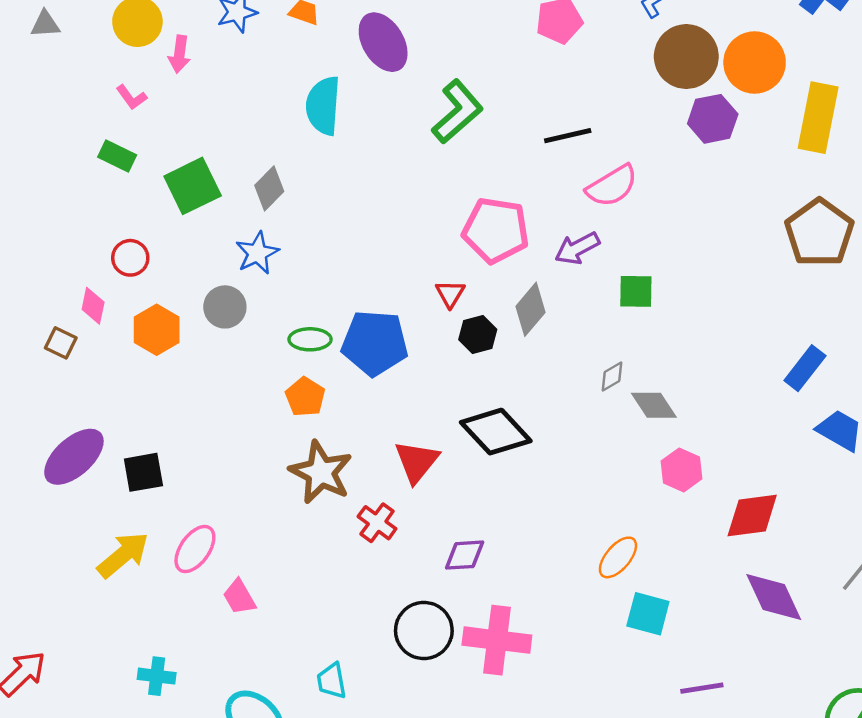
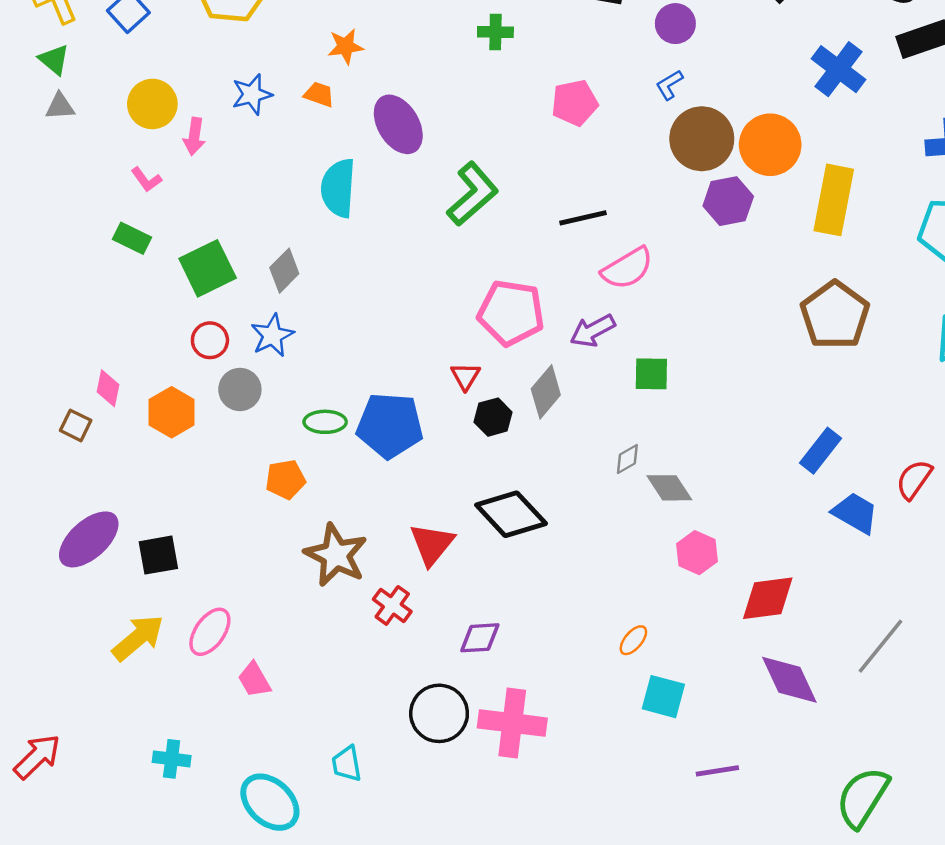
red circle: (130, 258) -> (210, 340), moved
orange pentagon: (305, 397) -> (286, 479), moved, turned 30
orange ellipse: (618, 557) -> (633, 640), size x0.7

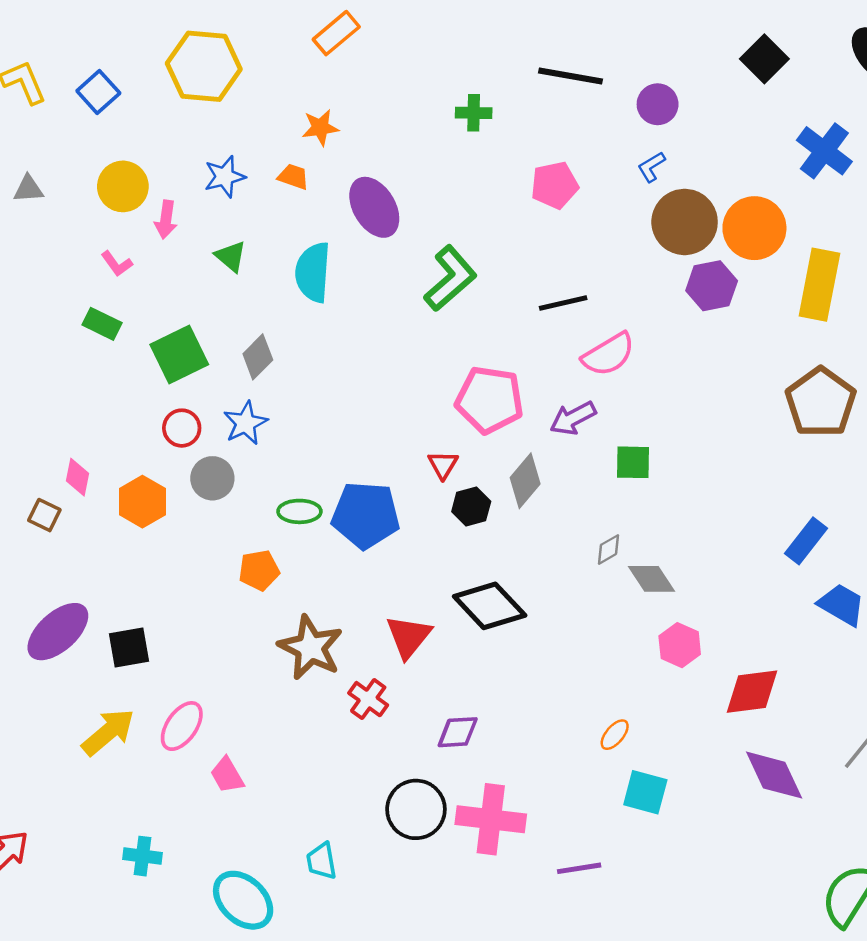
green triangle: (54, 60) -> (231, 256), moved
purple line: (717, 771) -> (579, 868), moved

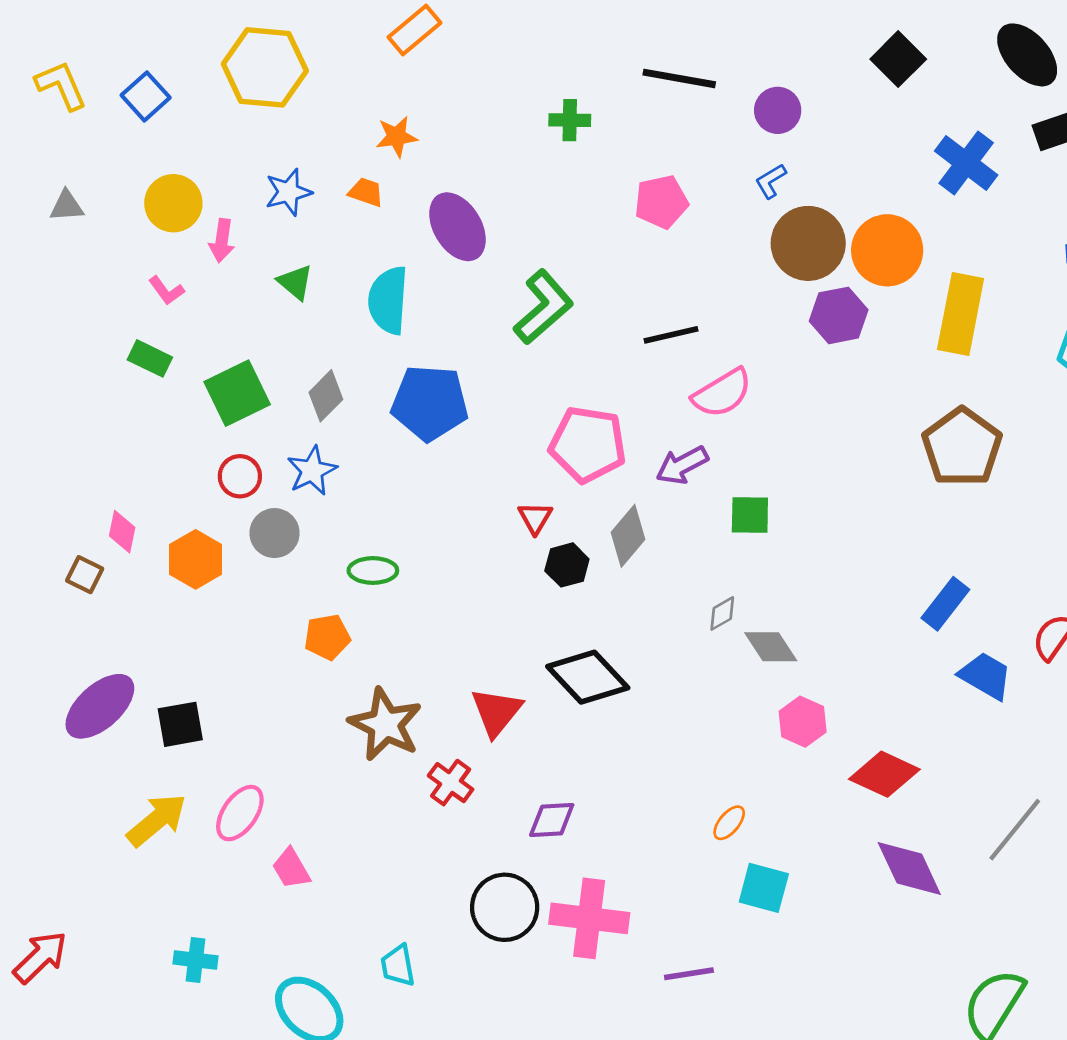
blue pentagon: (366, 515) -> (430, 403), moved
red diamond: (752, 692) -> (884, 774), turned 32

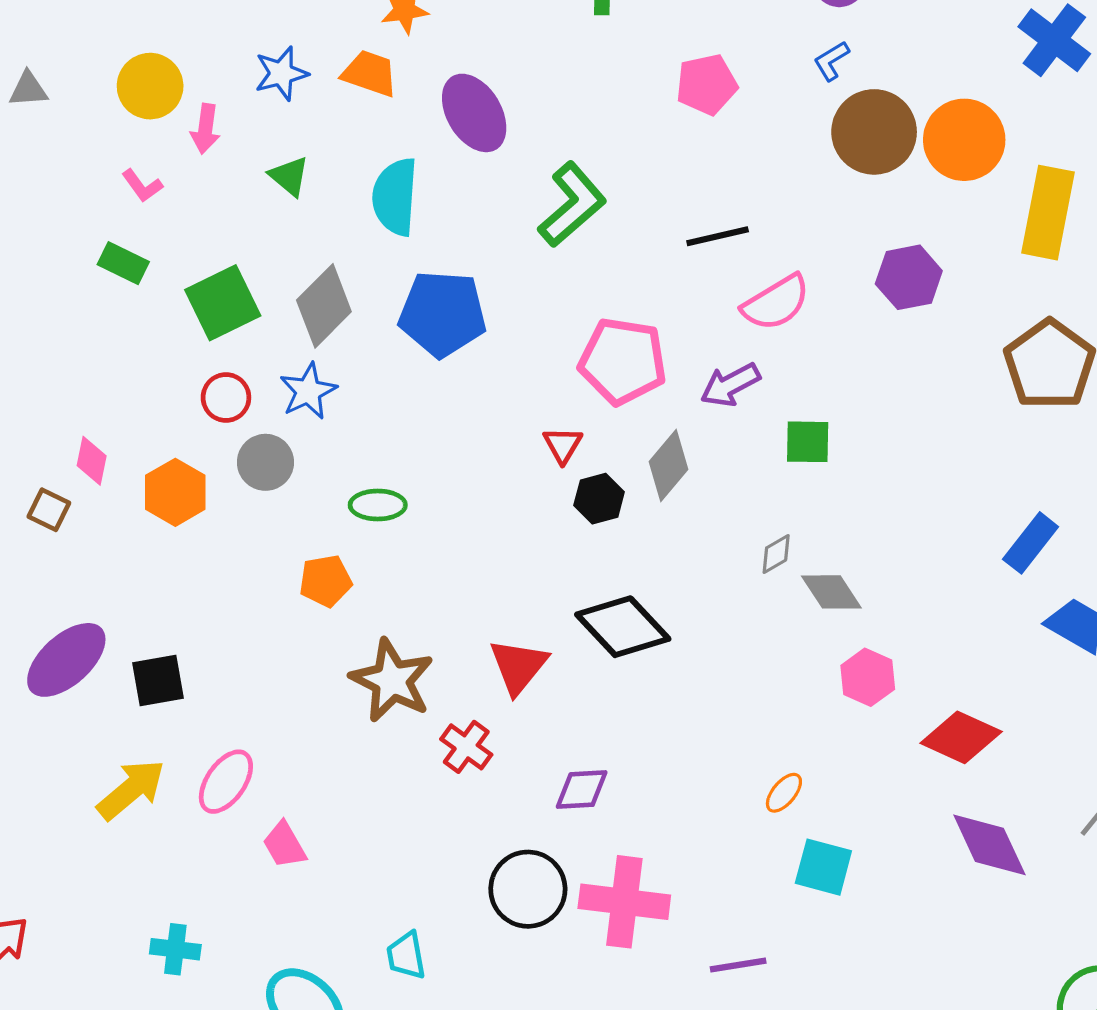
orange trapezoid: (366, 192) -> (370, 73), size x1.4
purple hexagon: (839, 315) -> (909, 277), moved
gray diamond: (326, 396) -> (324, 306), size x1.4

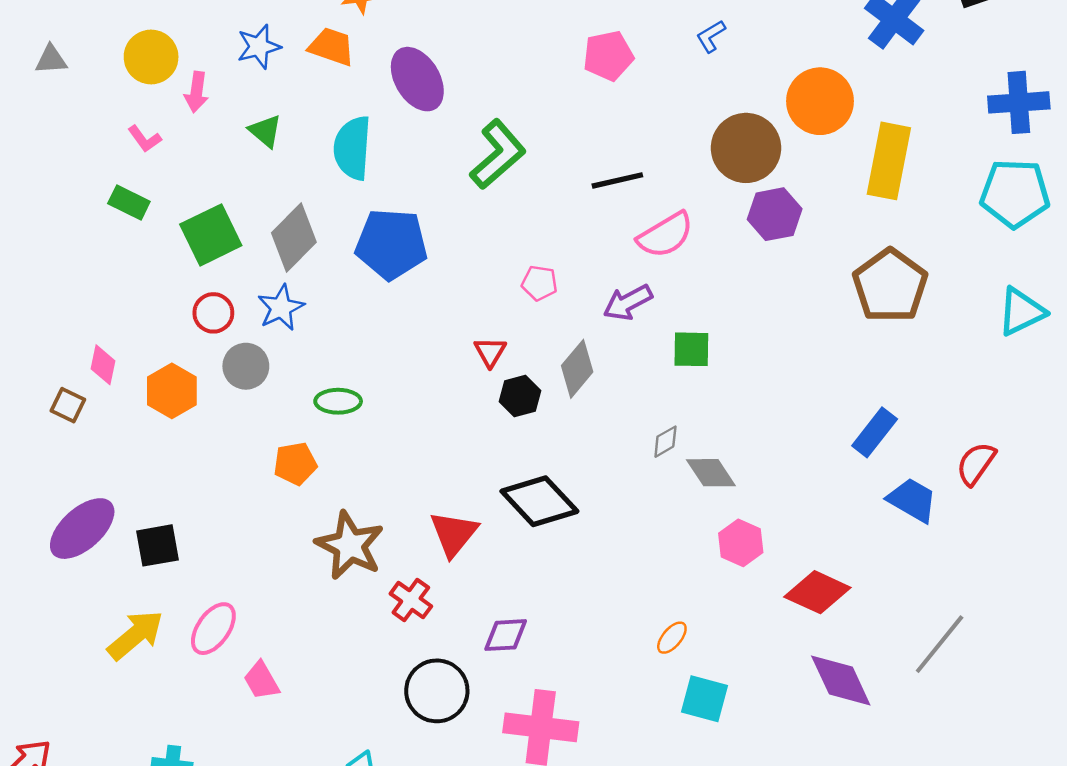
brown circle: (874, 132) -> (746, 148), moved
pink pentagon: (623, 361) -> (539, 283), size x0.5
black circle: (528, 889) -> (437, 691), moved

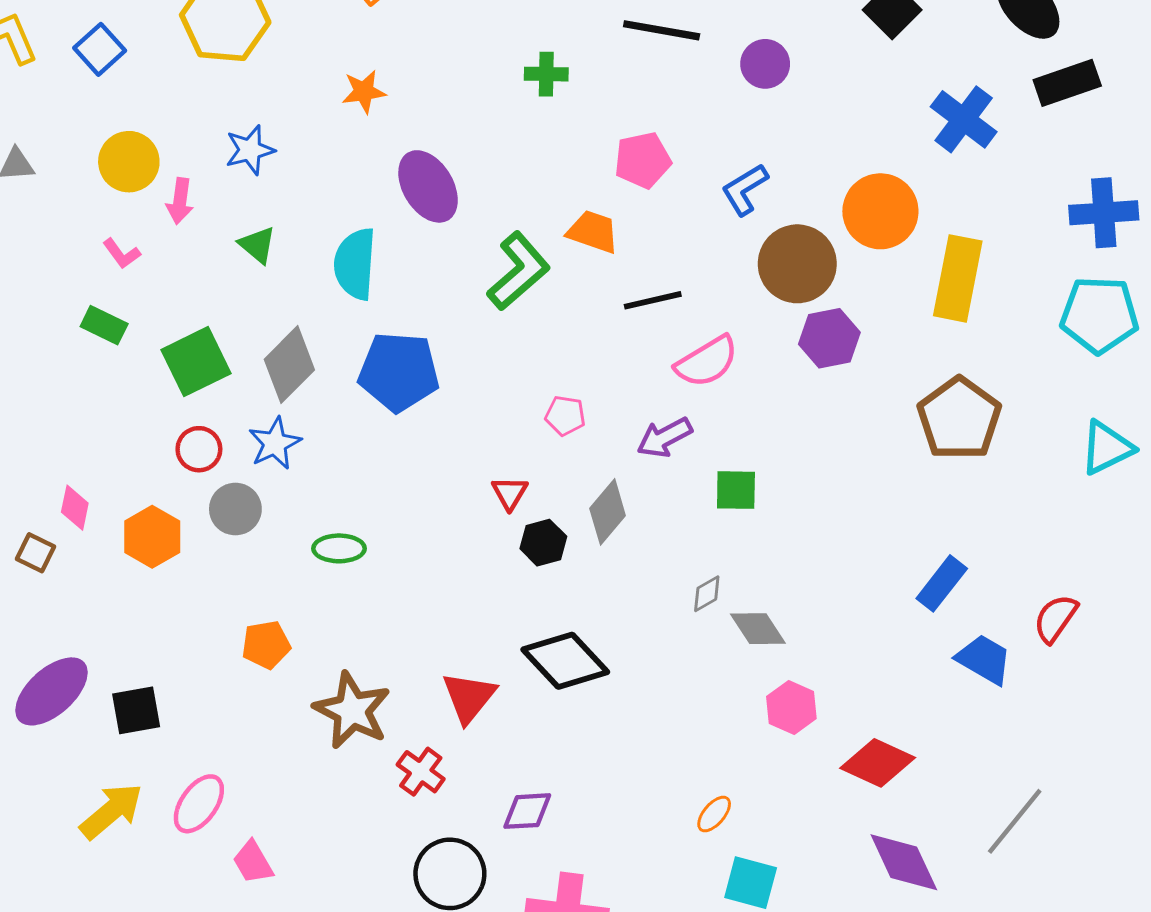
blue L-shape: (711, 36) -> (745, 189), moved, size x1.4
orange trapezoid: (332, 47) -> (593, 232), moved
orange pentagon: (295, 464) -> (266, 645), moved

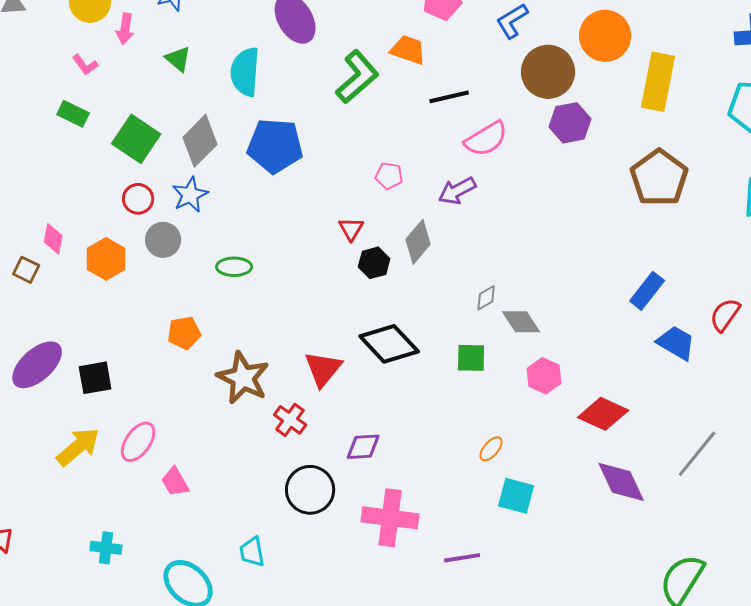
green square: (196, 362) -> (136, 139), turned -30
green square: (736, 490) -> (471, 358), moved

